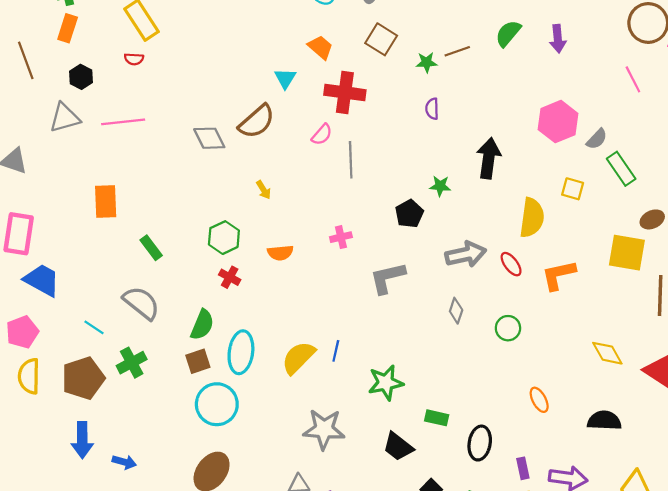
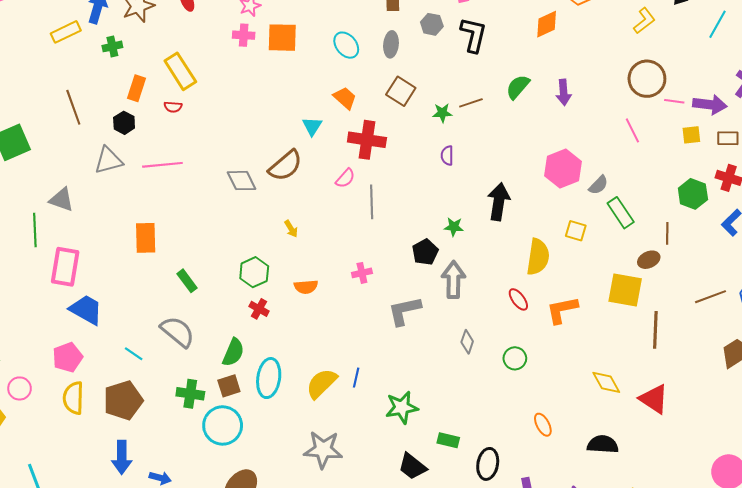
orange rectangle: (68, 28) -> (137, 88), moved
gray arrow: (466, 254) -> (453, 280), moved, turned -78
green cross: (132, 363) -> (190, 394), moved, turned 36
cyan circle: (217, 404) -> (223, 425), moved
gray star: (324, 429) -> (323, 450), moved

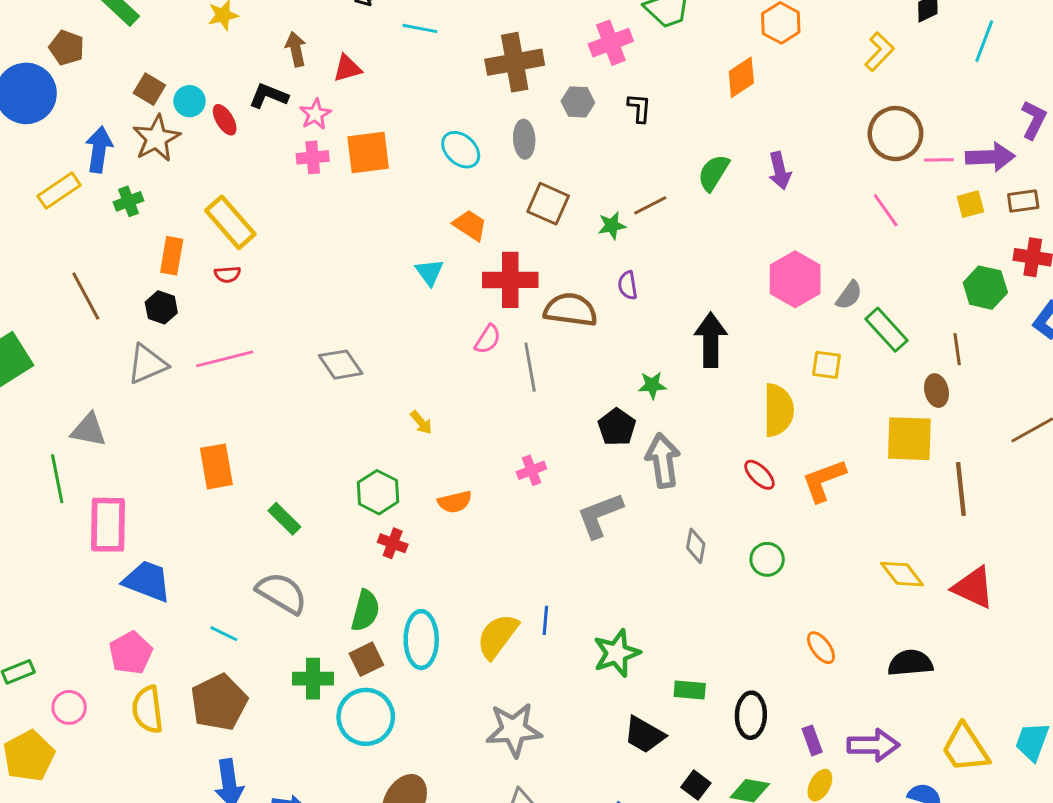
black L-shape: (473, 35) -> (639, 108), size x0.6
brown semicircle: (285, 166) -> (571, 310), moved, turned -123
brown ellipse: (649, 260) -> (936, 391), turned -70

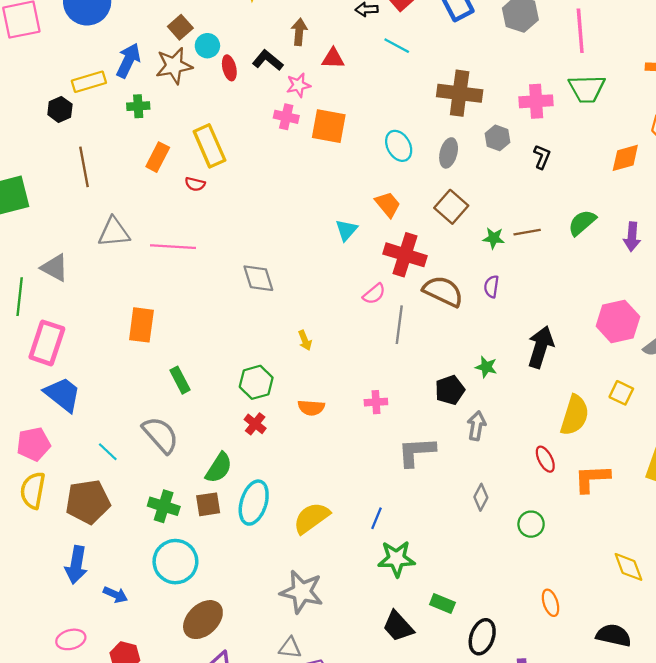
black hexagon: (161, 307) -> (60, 109), moved
gray arrow: (663, 460) -> (477, 426), size x0.7
blue line: (545, 620) -> (376, 518), moved
cyan circle: (366, 717) -> (175, 562), moved

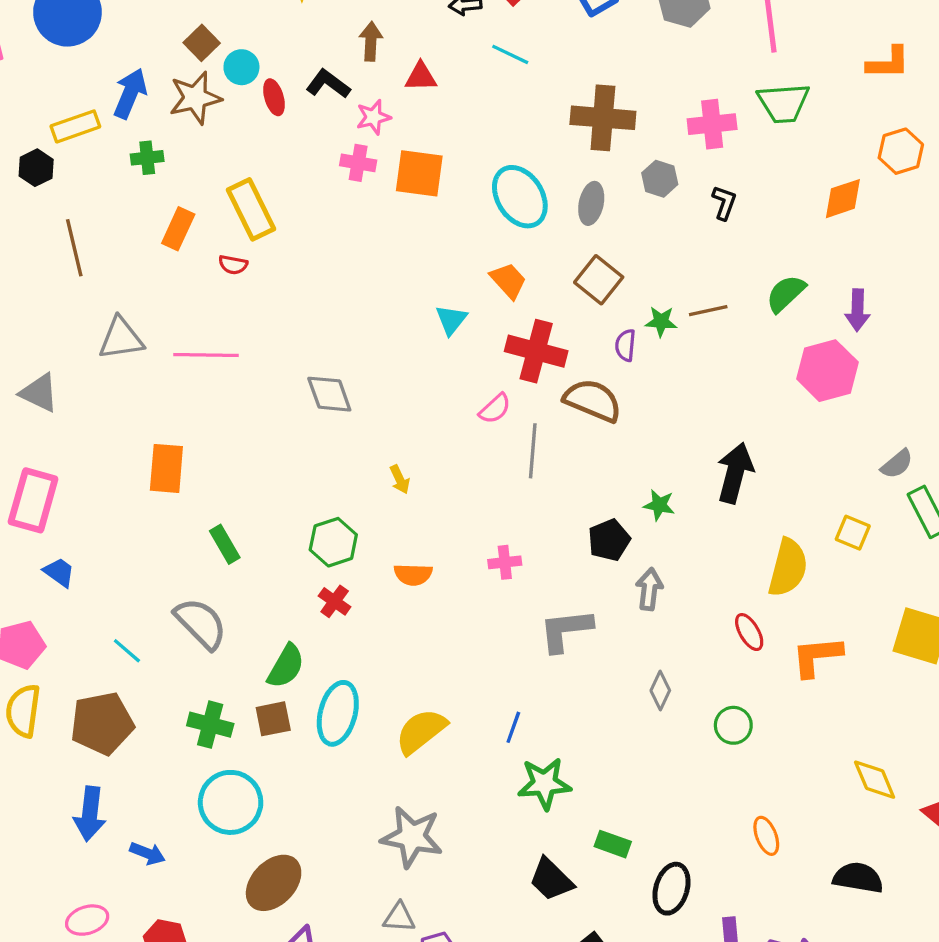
cyan ellipse: (399, 146) -> (520, 197), size x1.4
purple semicircle: (491, 287) -> (625, 345), moved
pink hexagon: (618, 321) -> (827, 371), moved
blue trapezoid: (63, 394) -> (59, 572), size x0.6

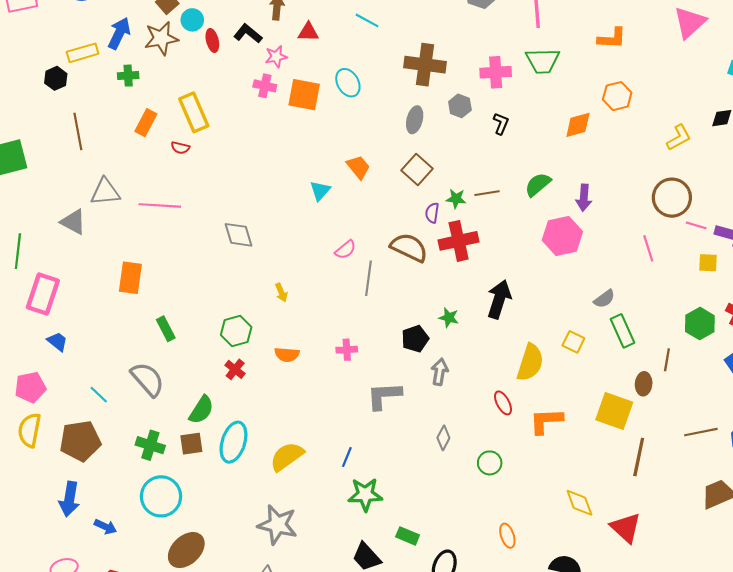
cyan ellipse: (520, 197) -> (348, 83), moved, size x0.7
red cross: (536, 351) -> (459, 241), moved, turned -30
gray triangle: (39, 393) -> (73, 222), moved

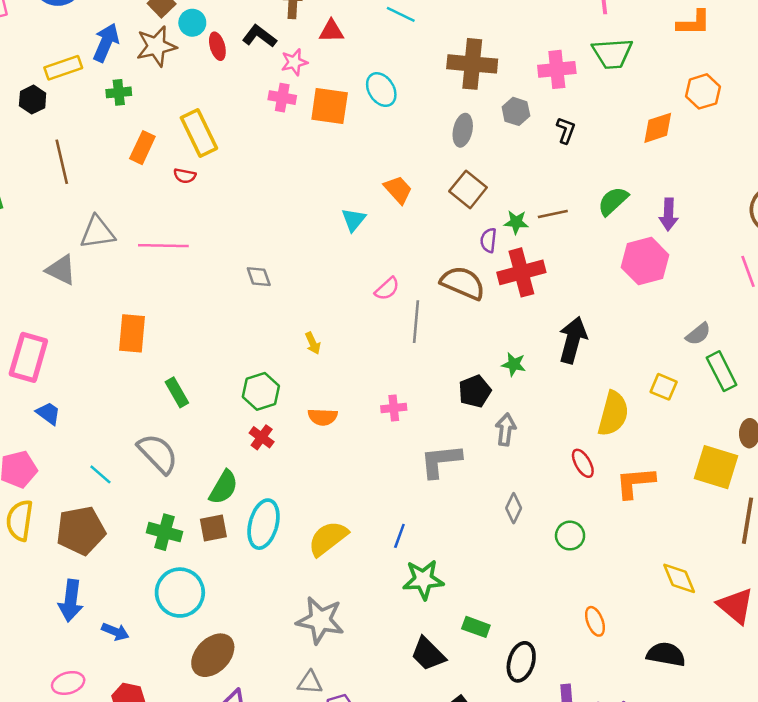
gray diamond: (239, 235) -> (259, 277), size x0.7

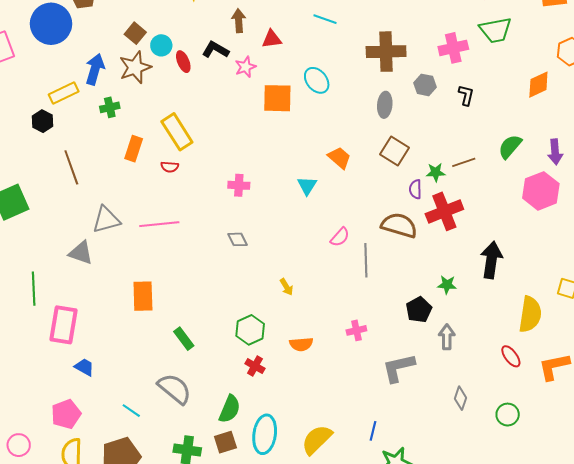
pink cross: (282, 98) -> (239, 185), moved

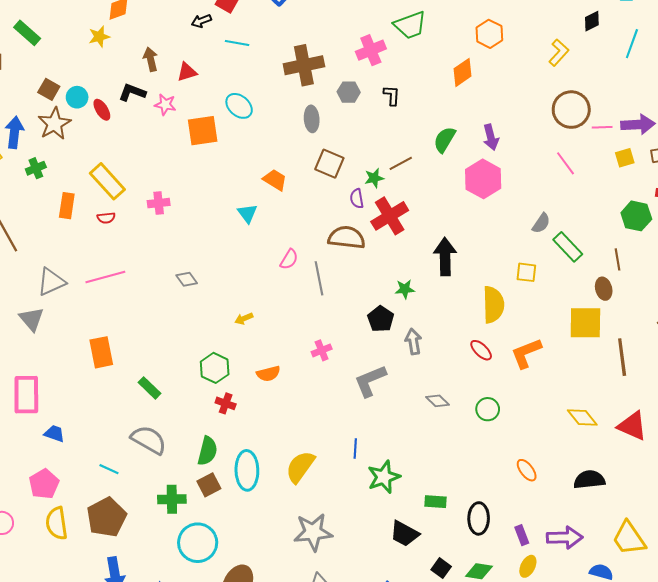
pink star: (245, 67) -> (165, 105), turned -30
pink cross: (239, 185) -> (159, 203), moved
gray triangle: (81, 253) -> (32, 319), turned 40
yellow arrow: (286, 287) -> (244, 319), turned 108
gray diamond: (460, 398) -> (438, 401), turned -55

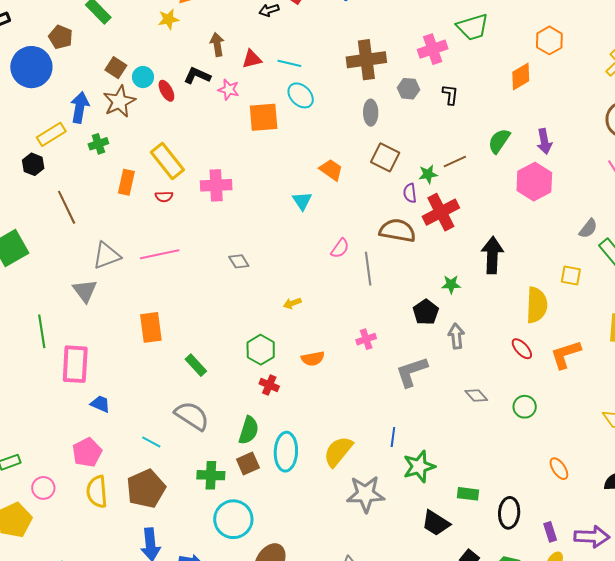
cyan line: (237, 43) -> (289, 63), moved
pink cross: (159, 203) -> (216, 185), size x1.4
gray star: (313, 532) -> (366, 494), moved

